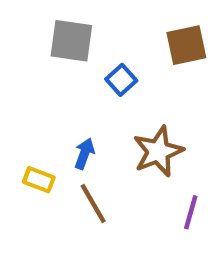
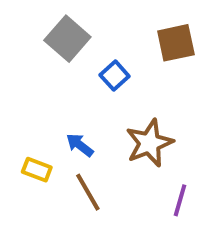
gray square: (71, 41) -> (67, 39), turned 33
blue arrow: (84, 154) -> (80, 145), turned -72

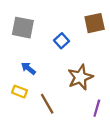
gray square: (67, 39) -> (23, 28), moved, turned -30
blue arrow: (80, 145) -> (28, 68), moved

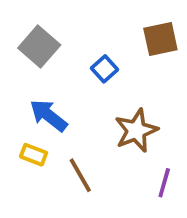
gray square: (23, 28) -> (39, 46), turned 30
blue arrow: (28, 68) -> (48, 116), size x1.5

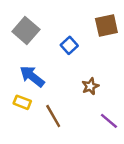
brown star: (136, 130) -> (90, 86), size x0.6
purple line: (164, 183) -> (109, 121), turned -66

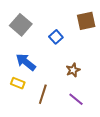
brown line: (53, 116) -> (43, 94), turned 48
purple line: (109, 121) -> (76, 99), moved

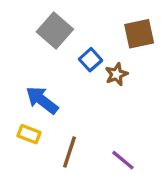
gray square: (21, 25) -> (55, 31), moved
brown star: (73, 70) -> (116, 74), moved

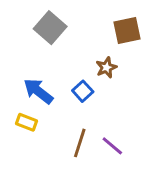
blue square: (91, 60) -> (83, 91), moved
brown line: (69, 152) -> (80, 143), moved

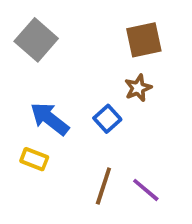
gray square: (50, 28) -> (36, 40), moved
brown square: (127, 31) -> (144, 40), moved

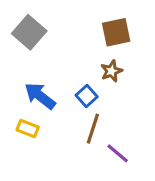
brown line: (103, 186) -> (93, 129), moved

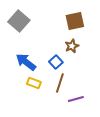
yellow rectangle: (28, 129) -> (34, 83), moved
purple line: (118, 153) -> (76, 99), turned -56

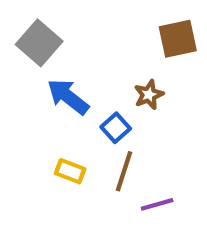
brown square: (75, 21) -> (178, 39), moved
blue arrow: (26, 62) -> (68, 97), moved

